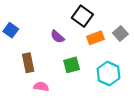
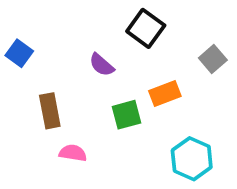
orange rectangle: (95, 38) -> (165, 94), moved
cyan hexagon: (108, 74) -> (192, 159), moved

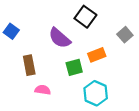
purple semicircle: (102, 65) -> (60, 38), size x1.5
cyan hexagon: (192, 159) -> (96, 93), moved

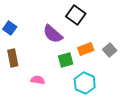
gray square: (125, 35) -> (110, 50), moved
brown rectangle: (29, 65) -> (13, 58), moved

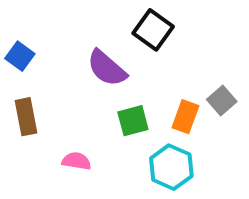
orange rectangle: (86, 49) -> (185, 117), moved, turned -49

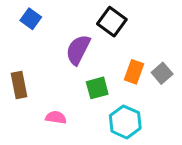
blue square: (20, 56) -> (31, 19), moved
purple semicircle: (107, 68) -> (78, 50), turned 76
orange rectangle: (185, 117) -> (134, 72), moved

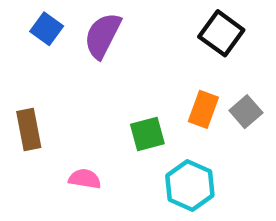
black square: (112, 22) -> (221, 33), moved
purple semicircle: (78, 50) -> (103, 35), moved

